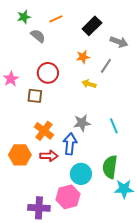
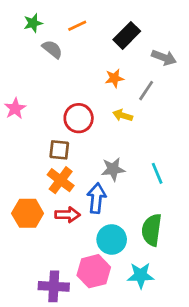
red circle: (48, 73) -> (79, 118), moved
brown square: (35, 96) -> (59, 150), moved
cyan star: (124, 189) -> (141, 275), moved

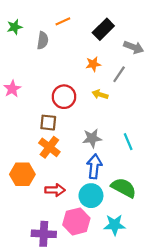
green star: (33, 23) -> (15, 27), moved
gray semicircle: (52, 49) -> (43, 40), turned 60
blue arrow: (96, 198) -> (94, 166), moved
red arrow: (68, 215) -> (55, 190), moved
green semicircle: (152, 230) -> (124, 188), turned 110

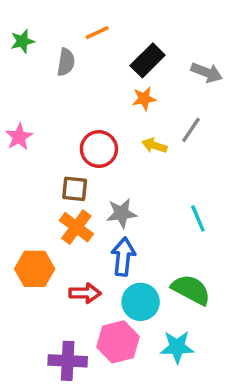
black rectangle: (103, 29) -> (148, 60), moved
gray line: (119, 74) -> (191, 130), moved
gray star: (92, 138) -> (121, 213), moved
blue arrow: (94, 166) -> (123, 257), moved

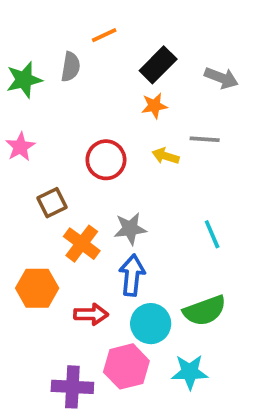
green star: (22, 41) -> (24, 80), moved, size x1.4
gray line: (191, 130) -> (205, 139), turned 60
brown square: (75, 189) -> (52, 203), moved, turned -32
green semicircle: (191, 290) -> (205, 311), turned 132

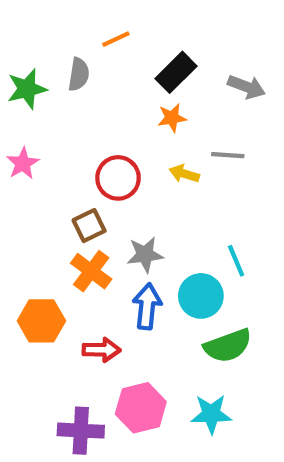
brown square: (52, 203) -> (89, 226), moved
cyan circle: (151, 324) -> (201, 296), moved

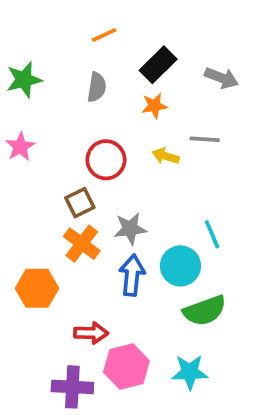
gray semicircle: (79, 74) -> (97, 87), moved
red arrow: (101, 350) -> (91, 333), moved

